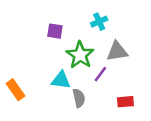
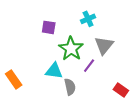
gray triangle: (117, 51) -> (104, 45), turned -42
red rectangle: (125, 102) -> (121, 90), moved, turned 40

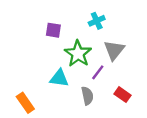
orange rectangle: (14, 79) -> (25, 103), moved
gray semicircle: (70, 87) -> (87, 96), moved
red rectangle: (121, 90) -> (122, 95), moved

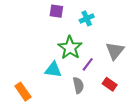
purple square: (53, 30) -> (56, 11), moved
gray triangle: (114, 50) -> (115, 51), moved

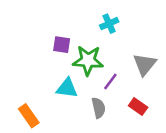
purple square: (56, 11) -> (62, 45), moved
green star: (70, 48) -> (88, 60), turned -30

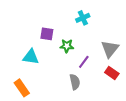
green star: (88, 60) -> (67, 46), size x0.6
cyan triangle: (67, 88) -> (31, 57), moved
red rectangle: (138, 107) -> (112, 73), moved

